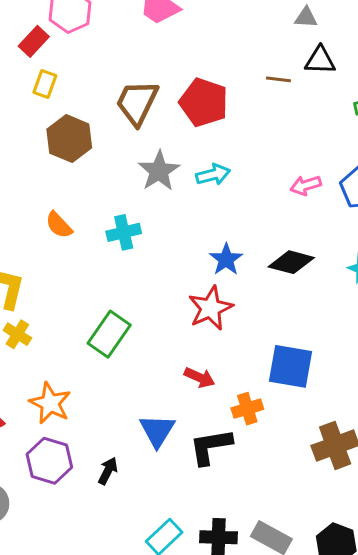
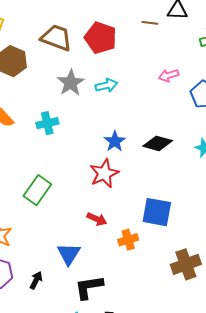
brown trapezoid: (137, 103) -> (57, 38), turned 84
pink arrow: (306, 185) -> (169, 75), moved
black L-shape: (211, 447) -> (89, 287), moved

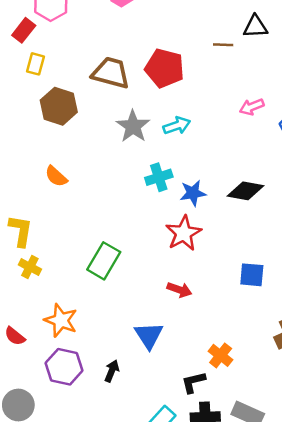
cyan cross: (47, 123) -> (159, 177), moved
blue star: (115, 141) -> (193, 193), turned 30
blue square: (157, 212) -> (252, 275), size x0.7
orange cross: (128, 240) -> (221, 355), moved, turned -30
black L-shape: (89, 287) -> (193, 382), moved, size x0.7

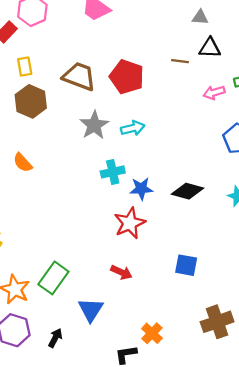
yellow rectangle: (36, 64) -> (25, 67), moved, turned -30
pink arrow: (252, 107) -> (214, 93), moved
green rectangle: (104, 261) -> (53, 278), moved

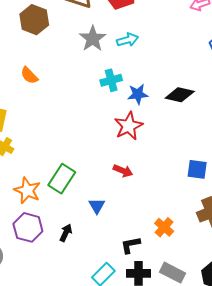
blue square: (186, 265) -> (197, 169), moved
blue triangle: (91, 310) -> (97, 206), size x0.7
orange cross: (152, 333) -> (164, 227), moved

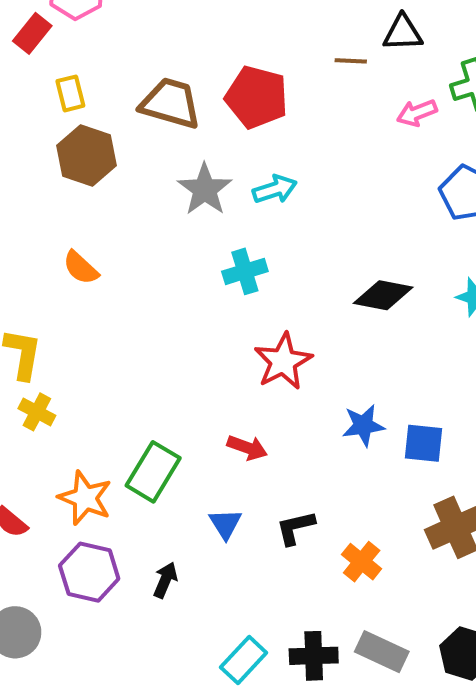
blue star: (138, 94) -> (363, 425), moved
red arrow: (123, 171) -> (247, 448), moved
black L-shape: (130, 245) -> (295, 528), moved

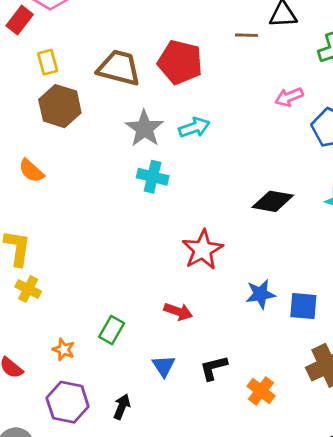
pink arrow: (417, 113) -> (289, 97), moved
orange semicircle: (81, 268) -> (31, 171), moved
cyan cross: (245, 271) -> (153, 177), moved, turned 32
green rectangle: (153, 472) -> (112, 330), size x0.7
orange star: (85, 498) -> (64, 350), size x0.6

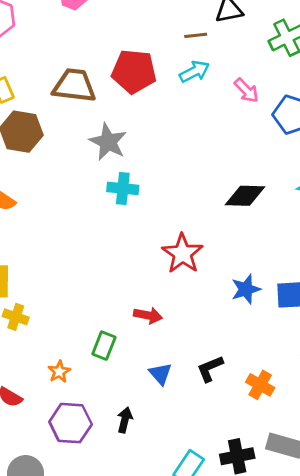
pink arrow: (289, 97) -> (246, 90), turned -104
cyan arrow: (194, 127) -> (194, 72), moved
red arrow: (178, 312) -> (148, 315), moved
orange star: (64, 350) -> (59, 372), turned 30

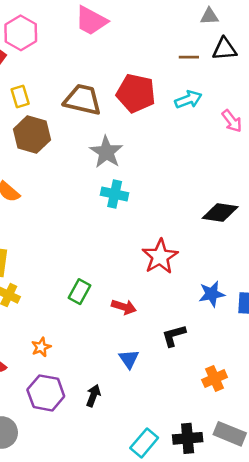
brown line: (196, 35) -> (189, 57), moved
green rectangle: (104, 346) -> (80, 292), moved
black L-shape: (210, 369) -> (174, 336), moved
orange cross: (260, 385) -> (215, 378), turned 30

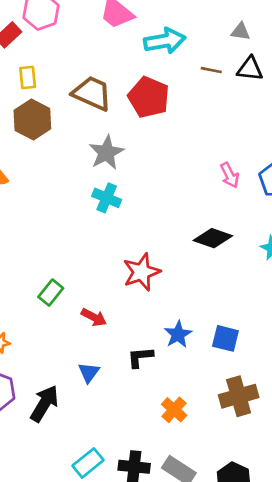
cyan arrow: (188, 99) -> (165, 41), moved, size x1.4
pink arrow: (232, 121) -> (230, 175), moved
blue star: (212, 294) -> (178, 334), moved, turned -30
orange cross: (215, 378) -> (174, 410), turned -35
black arrow: (93, 396) -> (44, 404), size x1.6

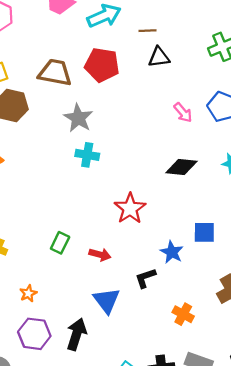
black triangle: (250, 69) -> (159, 57), moved
blue square: (225, 338) -> (204, 232), moved
blue triangle: (89, 372) -> (107, 300), size x1.5

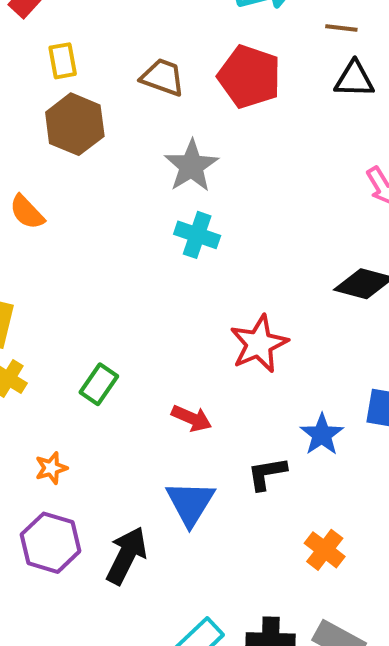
brown trapezoid: (55, 73) -> (163, 77), size x0.7
green rectangle: (60, 243) -> (99, 384), moved

